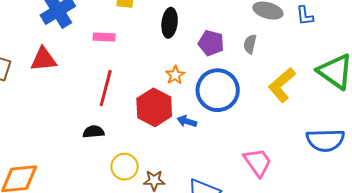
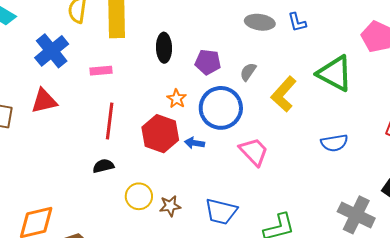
gray semicircle: (250, 44) -> (248, 72), moved, turned 30
blue semicircle: (325, 140) -> (334, 143), size x0.7
pink trapezoid: (258, 162) -> (254, 152), moved

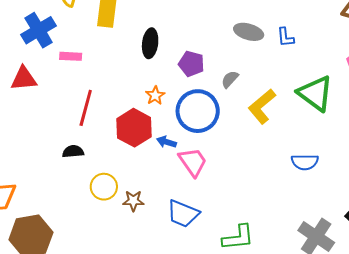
pink rectangle: (101, 71) -> (71, 56), moved
pink trapezoid: (254, 152) -> (193, 162), moved

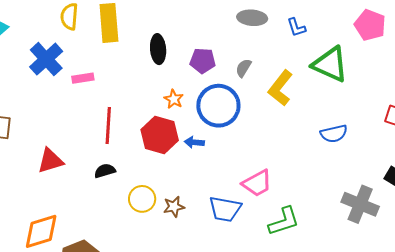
blue L-shape: (285, 37) -> (296, 27), moved
red triangle: (24, 79) -> (50, 161), moved
pink trapezoid: (193, 162) -> (257, 183), moved, turned 108

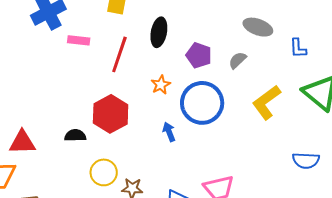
gray semicircle: (243, 68) -> (237, 60), moved
red line: (108, 126) -> (119, 54), moved
red hexagon: (160, 135) -> (111, 114), moved
blue arrow: (194, 142) -> (169, 132), turned 48
red triangle: (50, 161) -> (22, 142), moved

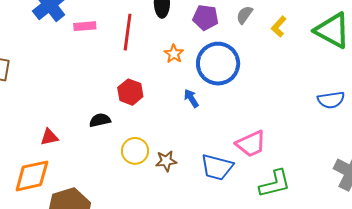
yellow L-shape: (266, 102) -> (279, 27), moved, size x0.6
red hexagon: (111, 114) -> (130, 92), size x0.7
red triangle: (22, 142) -> (49, 137), size x0.7

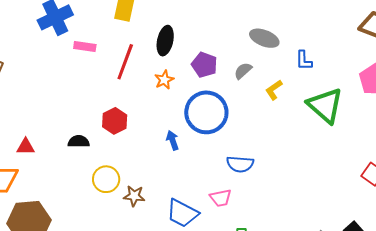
orange star: (174, 54) -> (164, 80), moved
blue semicircle: (331, 100) -> (240, 164), moved
pink trapezoid: (251, 144) -> (221, 198), size x0.7

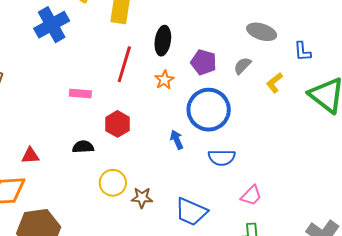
pink rectangle: (85, 46) -> (80, 94), moved
blue semicircle: (240, 164) -> (222, 158), moved
pink trapezoid: (221, 198) -> (251, 195), moved, turned -30

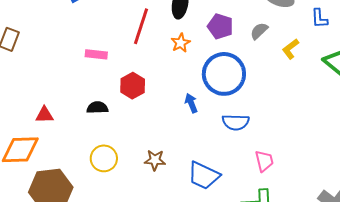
yellow circle: (113, 183) -> (104, 158), moved
pink trapezoid: (251, 195) -> (264, 161), turned -60

